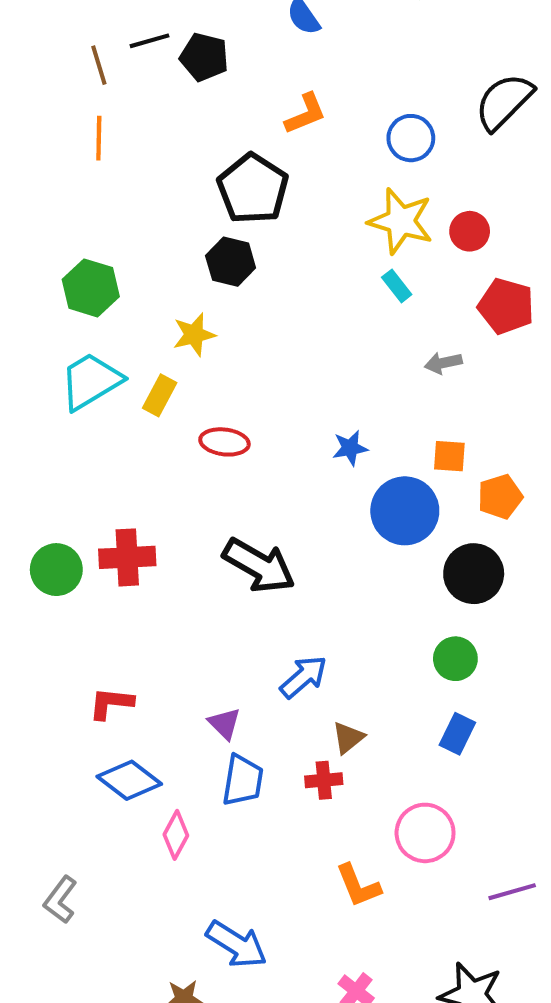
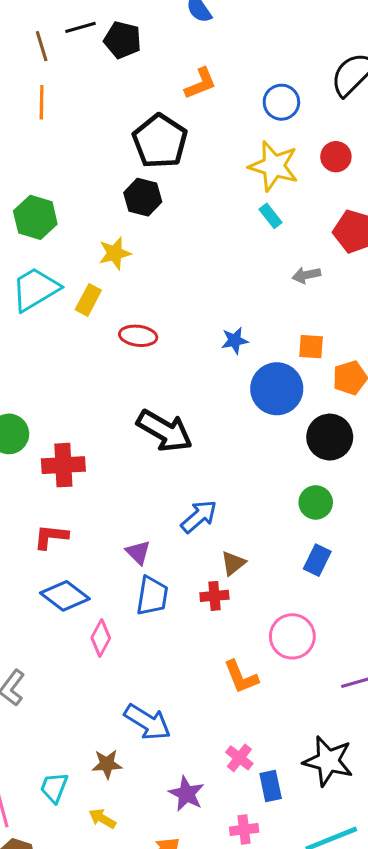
red circle: (470, 231) -> (336, 157), moved
red cross: (127, 557) -> (63, 465), moved

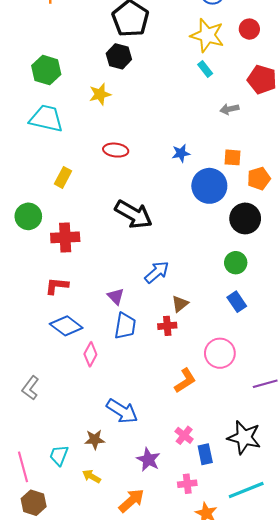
cyan trapezoid: (35, 289) -> (46, 118), turned 44
yellow rectangle: (88, 300) -> (63, 177), moved
blue rectangle: (317, 560) -> (237, 302), turned -60
orange L-shape: (241, 677) -> (185, 381), turned -100

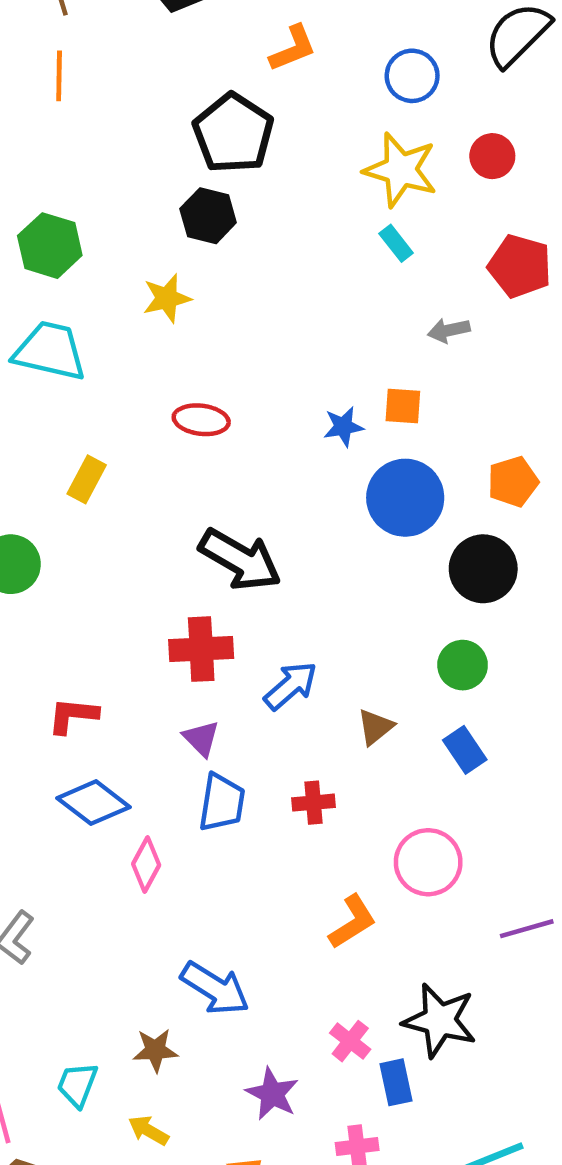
orange square: (233, 157) -> (403, 406), moved
red cross: (65, 237) -> (201, 649), moved
brown triangle: (180, 304) -> (375, 727), moved
black star: (244, 437) -> (440, 1020), moved

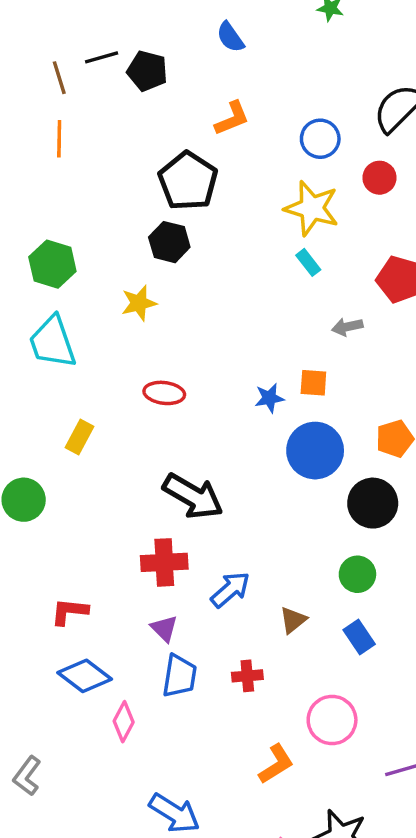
red circle: (492, 156) -> (379, 178), moved
cyan trapezoid: (50, 351) -> (52, 342), turned -122

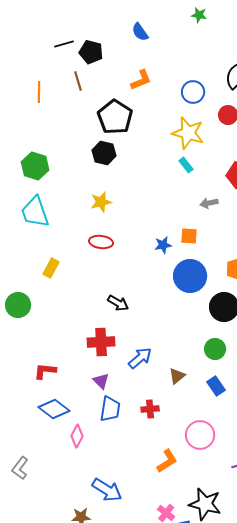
brown line: (59, 78) -> (78, 81), moved
yellow star: (139, 303) -> (101, 202), moved
black arrow: (193, 496) -> (118, 303), size x0.6

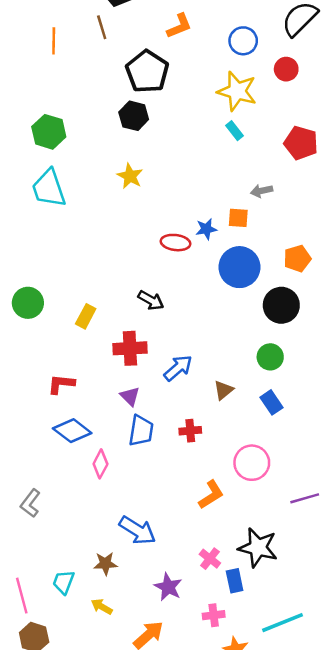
yellow star: (101, 202) -> (130, 176), turned -30
gray arrow: (209, 203) -> (262, 191), moved
red ellipse: (101, 242) -> (176, 243), moved
yellow rectangle: (51, 268) -> (86, 316), moved

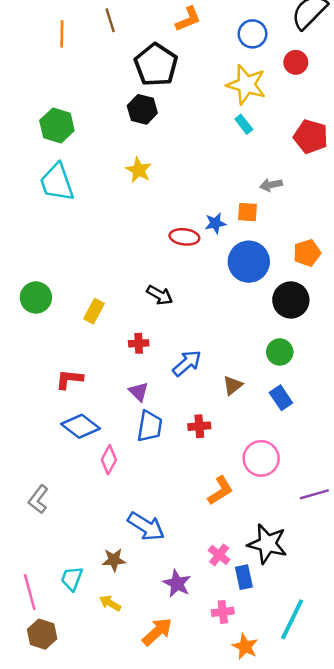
red cross: (130, 348) -> (139, 343), size x0.6
cyan line: (283, 623) -> (292, 619), turned -42

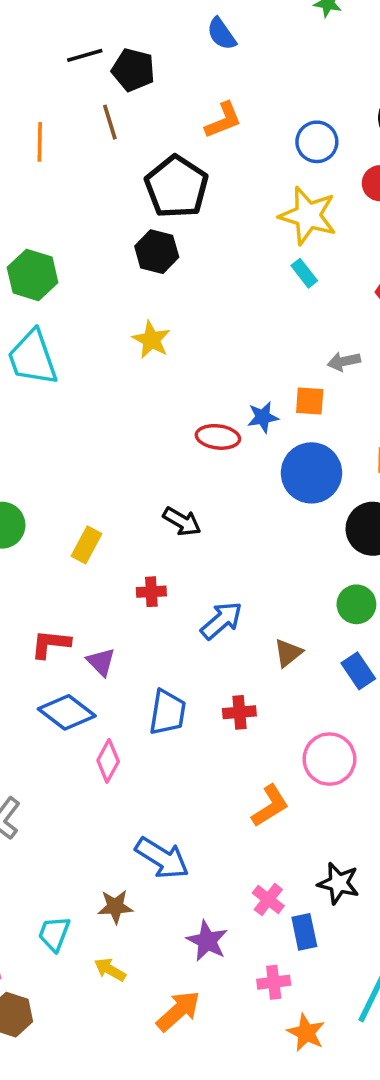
purple triangle: (139, 392) -> (101, 662), moved
black star: (267, 544) -> (338, 883), size x0.7

